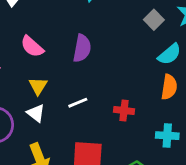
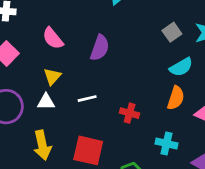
white triangle: (36, 113) -> (46, 102), turned -48

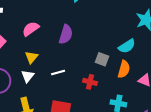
gray square: (172, 32) -> (102, 59), moved, turned -32
pink semicircle: (53, 38) -> (31, 29), turned 96
white triangle: (46, 102) -> (28, 76), turned -48

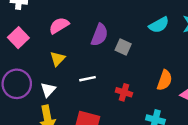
cyan semicircle: (127, 46) -> (159, 25), moved
gray square: (102, 59) -> (123, 47), moved
white triangle: (28, 76) -> (48, 90), moved

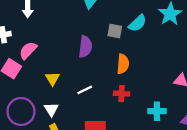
pink semicircle: (59, 26) -> (28, 50), moved
gray square: (123, 47) -> (115, 31), moved
orange semicircle: (165, 80) -> (123, 64), moved

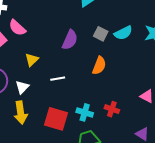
pink semicircle: (28, 50) -> (17, 28), turned -108
red cross: (122, 94) -> (112, 109), moved
cyan cross: (157, 111) -> (85, 112), moved

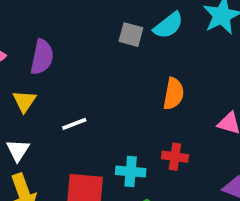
purple semicircle: (70, 40) -> (42, 57), moved
orange semicircle: (99, 66) -> (174, 94), moved

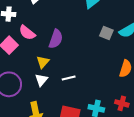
white triangle: (18, 150) -> (41, 80), moved

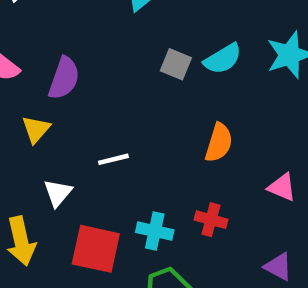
white line: (69, 78) -> (113, 159), moved
white triangle: (41, 80) -> (58, 193), moved

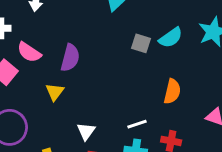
white line: (113, 159) -> (137, 124), moved
white triangle: (58, 193) -> (86, 131), moved

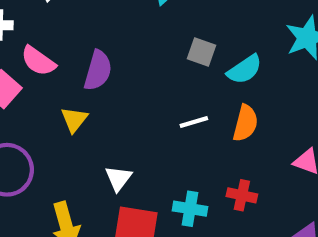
cyan semicircle: (171, 38) -> (245, 69), moved
white line: (137, 124) -> (194, 122), moved

